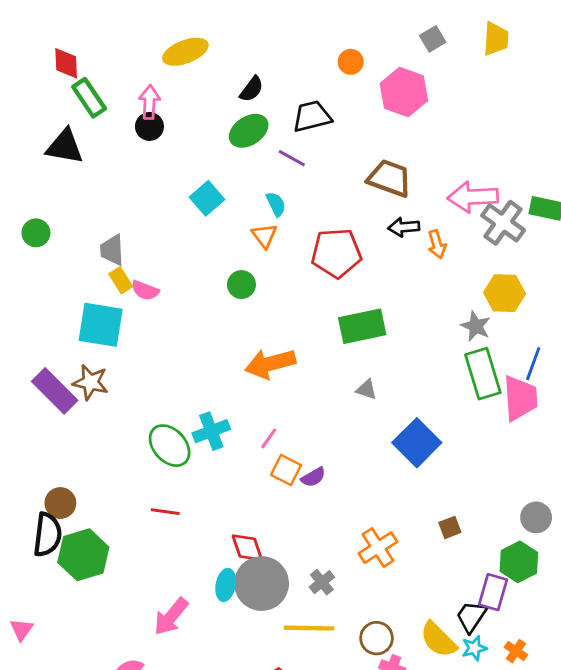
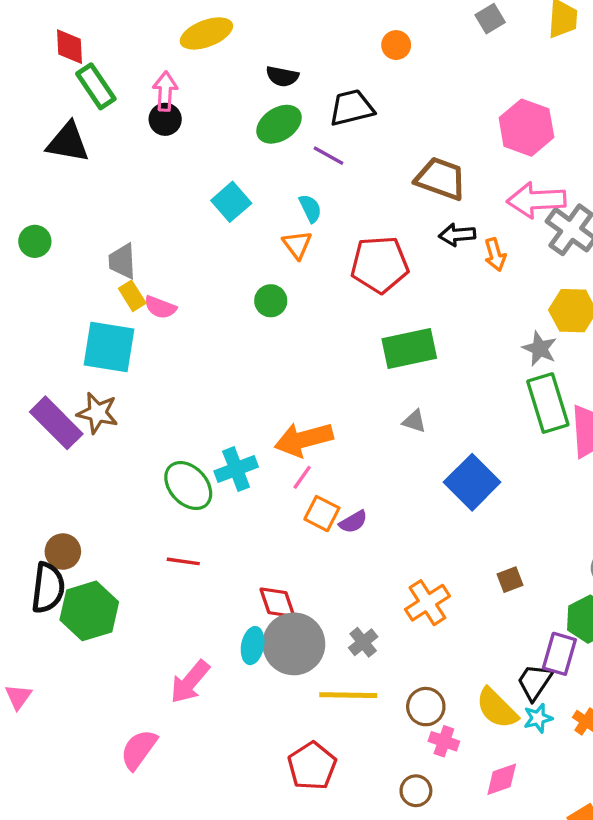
black semicircle: (252, 89) -> (282, 76), turned 64
pink hexagon: (404, 92) -> (526, 128), moved
orange arrow: (270, 364) -> (304, 439), moved

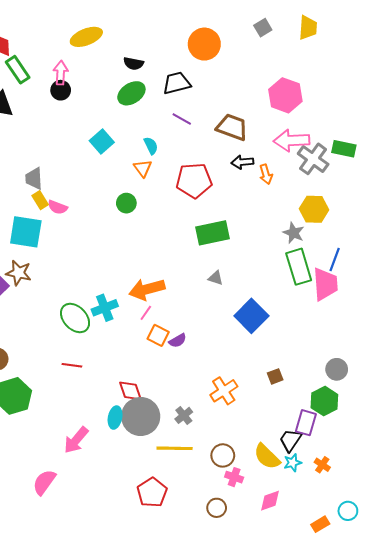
orange circle: (396, 45) -> (204, 44), size x1.8
purple line: (328, 156) -> (182, 119), moved

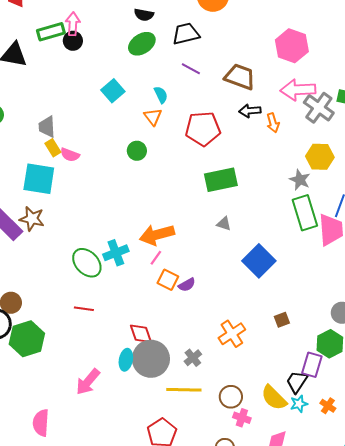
green rectangle: (18, 70) -> (51, 32), moved, turned -72
pink semicircle: (44, 482) -> (41, 423), moved, turned -32

